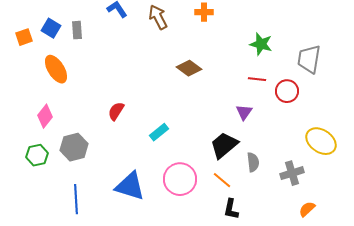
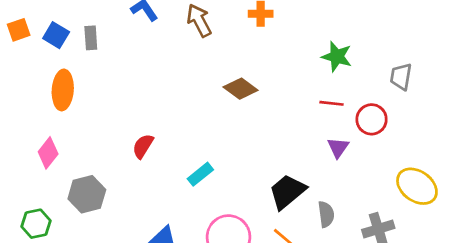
orange square: (24, 37) -> (19, 30), moved
gray trapezoid: (309, 59) -> (401, 77), size x0.7
orange ellipse: (56, 69) -> (63, 90), turned 36
purple triangle: (244, 112) -> (338, 147), moved
green hexagon: (37, 155) -> (36, 224), moved

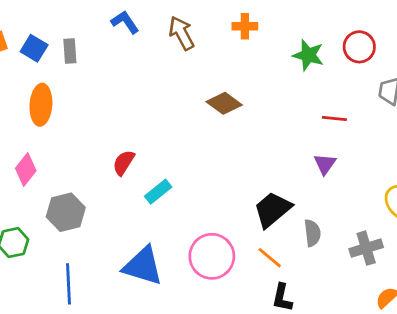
green star: (337, 57) -> (308, 55), moved
red line: (331, 103) -> (334, 119), moved
red circle: (372, 119) -> (359, 47), moved
cyan rectangle: (200, 174) -> (158, 192), moved

